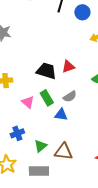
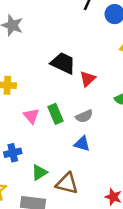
red triangle: (68, 67) -> (88, 79), turned -32
black trapezoid: (46, 71) -> (63, 63), moved
blue triangle: (61, 115) -> (82, 144), moved

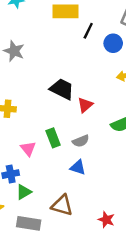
pink triangle: (31, 116) -> (28, 149), moved
green triangle: (39, 173) -> (24, 192), moved

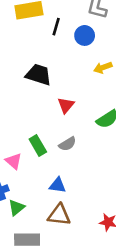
black trapezoid: (62, 89) -> (39, 75), moved
blue triangle: (78, 167) -> (58, 185), moved

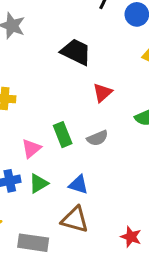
pink triangle: (13, 161) -> (31, 149), turned 30
green triangle: (16, 208) -> (39, 183), moved

